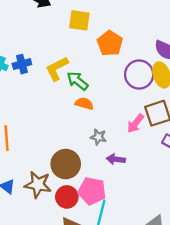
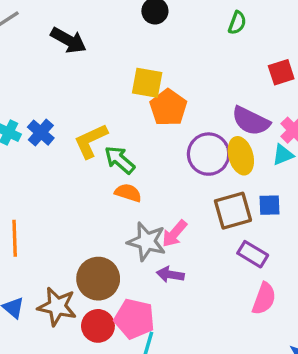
yellow square: (79, 20) -> (147, 83), moved
blue cross: (22, 64) -> (41, 133), turned -36
pink arrow: (135, 123) -> (175, 234), moved
gray star: (98, 137) -> (147, 242), size x1.6

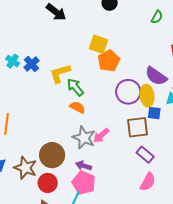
blue square: (270, 205) -> (154, 113), moved
purple arrow: (170, 275) -> (84, 166), moved
pink pentagon: (134, 319) -> (84, 183), moved

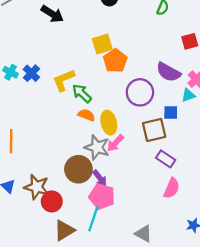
yellow square: (99, 44) -> (102, 44), turned -30
yellow ellipse: (147, 96) -> (109, 123), moved
brown circle: (52, 155) -> (78, 169), moved
purple arrow: (84, 166) -> (100, 178), turned -140
red circle: (48, 183) -> (52, 201), moved

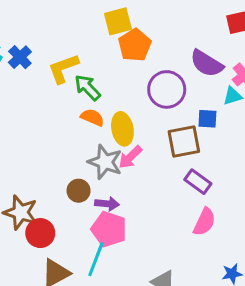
brown circle: (78, 169) -> (79, 191), size x0.6
purple arrow: (100, 178) -> (107, 204), turned -49

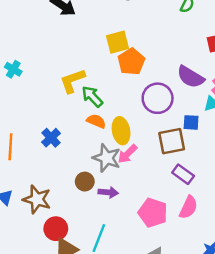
blue cross: (20, 57) -> (51, 138), moved
pink pentagon: (109, 229) -> (153, 213), moved
red circle: (40, 233) -> (56, 229), moved

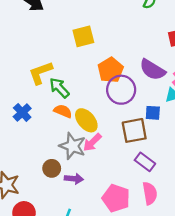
orange pentagon: (131, 62) -> (110, 70), moved
yellow ellipse: (121, 131) -> (86, 120), turned -30
blue cross: (51, 138) -> (22, 113), moved
pink semicircle: (188, 207) -> (150, 193), turned -35

